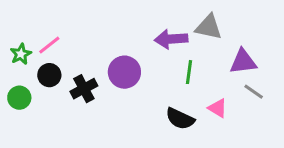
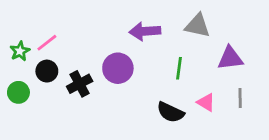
purple arrow: (171, 39) -> (145, 31), moved
gray line: (254, 92) -> (240, 98), moved, turned 54

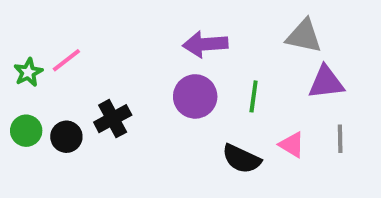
gray triangle: (197, 26) -> (304, 36), moved
purple circle: (118, 68) -> (195, 96), moved
black circle: (47, 71) -> (66, 137), moved

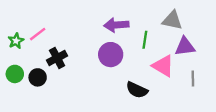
green line: (254, 96) -> (145, 40), moved
black cross: (113, 119) -> (57, 58), moved
pink triangle: (292, 145) -> (163, 66), moved, size x1.5

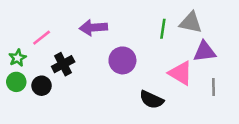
purple arrow: (116, 25) -> (93, 28), moved
green line: (145, 40) -> (163, 29), moved
green star: (16, 41) -> (18, 58), moved

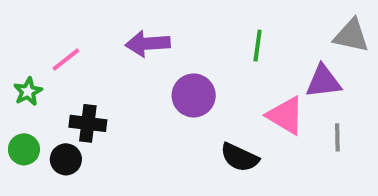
gray triangle: (191, 22) -> (351, 36), moved
black cross: (63, 64) -> (88, 123), moved, turned 35
green circle: (16, 82) -> (24, 149), moved
black circle: (42, 86) -> (66, 159), moved

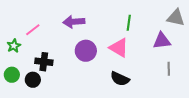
purple circle: (194, 95) -> (86, 51), moved
pink triangle: (285, 115) -> (119, 48), moved

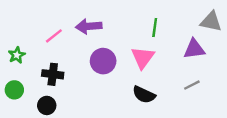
pink line: (33, 30) -> (54, 36), moved
pink triangle: (119, 48) -> (143, 57), turned 35
gray line: (169, 69) -> (192, 85), moved, turned 64
black circle: (33, 80) -> (47, 105), moved

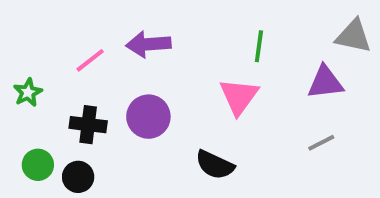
purple circle: (103, 61) -> (148, 117), moved
green circle: (14, 90) -> (38, 165), moved
black semicircle: (144, 95) -> (215, 165), moved

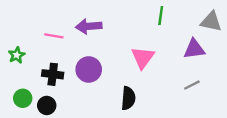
green line: (259, 46) -> (161, 15), moved
pink line: (90, 60) -> (54, 36), turned 48
black semicircle: (215, 165) -> (128, 98), turned -110

